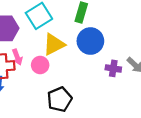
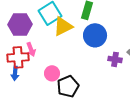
yellow triangle: (54, 44) -> (63, 26), moved
pink circle: (40, 65) -> (52, 73), moved

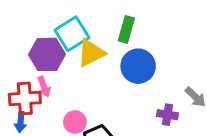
purple hexagon: (20, 24) -> (47, 54), moved
purple cross: (115, 59) -> (167, 115), moved

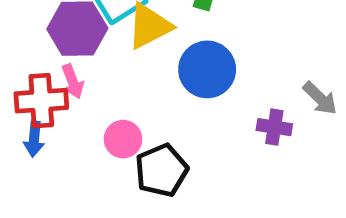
blue circle: (138, 66) -> (207, 69), moved

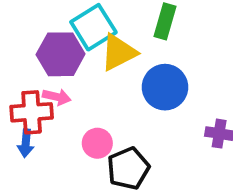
pink arrow: (73, 81) -> (57, 97), turned -56

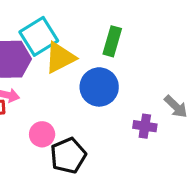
green rectangle: (165, 21) -> (112, 41), moved

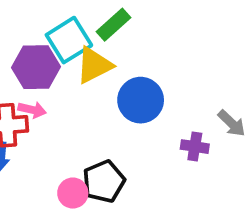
green rectangle: (112, 41) -> (113, 25), moved, turned 32
pink circle: (42, 134) -> (73, 193), moved

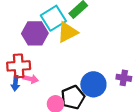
blue circle: (141, 100) -> (93, 84), moved
pink arrow: (32, 110) -> (31, 79), moved

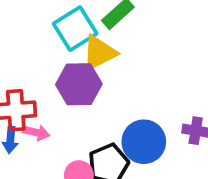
purple hexagon: (35, 33) -> (79, 84), moved

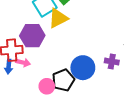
purple hexagon: (79, 84) -> (32, 36), moved

